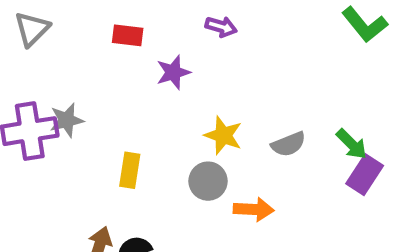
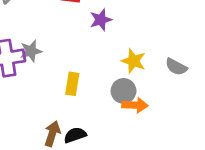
gray semicircle: (288, 144) -> (176, 67), turned 50
orange arrow: (254, 209) -> (135, 105), moved

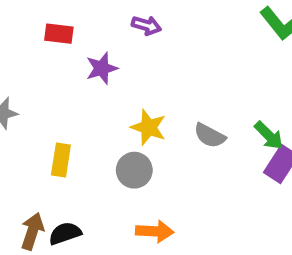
orange arrow: (135, 105) -> (155, 231), moved

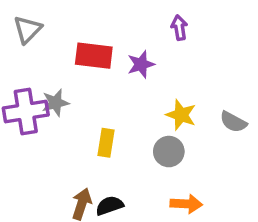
purple arrow: (147, 25) -> (179, 28), turned -115
red rectangle: (59, 34) -> (94, 56), moved, size x1.5

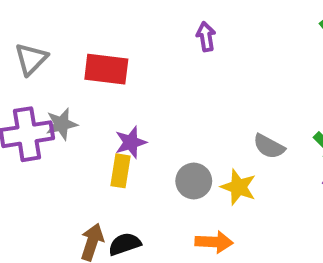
gray triangle: (28, 29) -> (31, 59), moved
purple star: (141, 64) -> (131, 142), moved
yellow star: (181, 115) -> (238, 187), moved

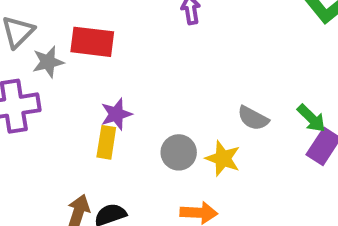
gray star: (62, 124) -> (48, 62), moved

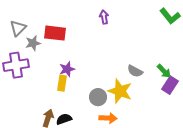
gray circle: (179, 152) -> (98, 97), moved
yellow star: (223, 158) -> (120, 91), size x1.4

